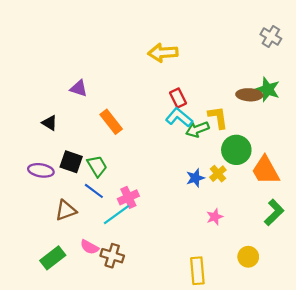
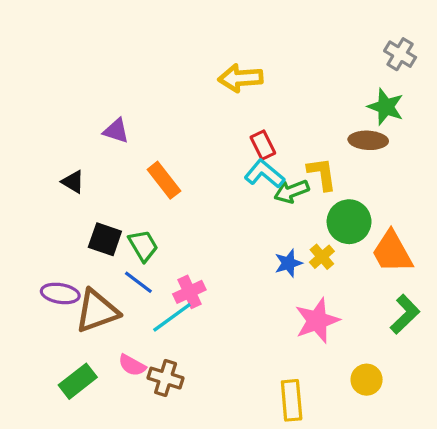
green star: (268, 89) -> (386, 107), moved
purple ellipse: (41, 170) -> (60, 293), moved
brown triangle: (66, 210) -> (97, 311), size x1.4
pink star: (215, 217) -> (317, 321), size x1.8

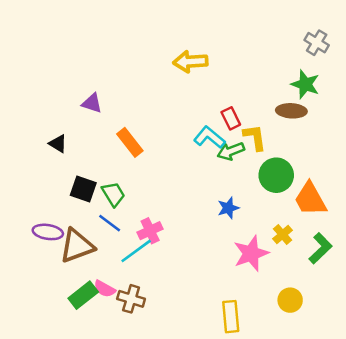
red rectangle: (263, 145) -> (231, 118), moved
yellow cross: (322, 257) -> (283, 234), moved
green rectangle: (78, 381) -> (83, 295), moved

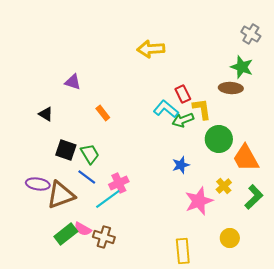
orange rectangle: (130, 142) -> (103, 113), size x0.7

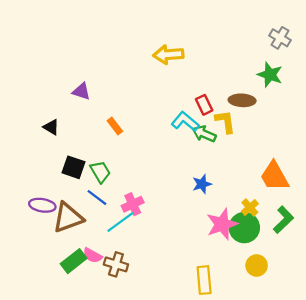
brown ellipse: (231, 88) -> (242, 100), moved
green arrow: (183, 120) -> (204, 134), turned 45
green circle: (219, 139) -> (244, 228), moved

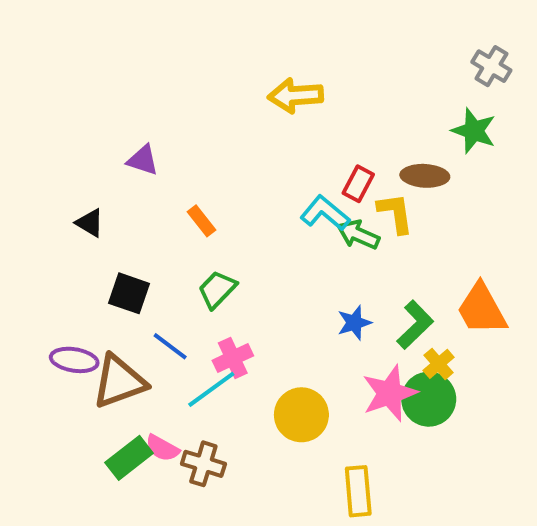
red rectangle: (204, 105) -> (358, 184), turned 54
green trapezoid: (100, 172) -> (217, 289), moved, turned -105
green L-shape: (283, 220) -> (415, 325), moved
yellow circle: (257, 266) -> (301, 415), moved, size x1.4

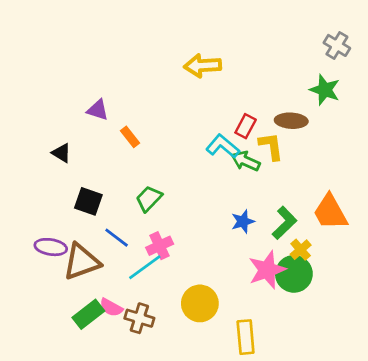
orange rectangle: (202, 221) -> (130, 137), moved
yellow circle: (301, 415) -> (200, 303), moved

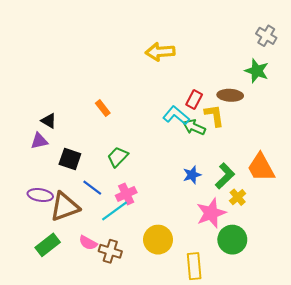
purple triangle: (98, 110) -> (39, 141), moved, turned -30
green circle: (294, 274) -> (232, 240), moved
green rectangle: (88, 314) -> (48, 245), moved

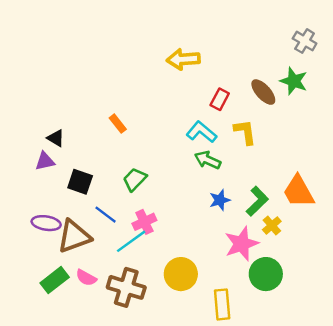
brown ellipse: (230, 95) -> (263, 92), moved, turned 45
red rectangle: (194, 100) -> (220, 99), moved
green arrow: (194, 127) -> (208, 160), moved
pink semicircle: (88, 243) -> (86, 278), moved
brown cross: (110, 251) -> (126, 287), size x1.4

